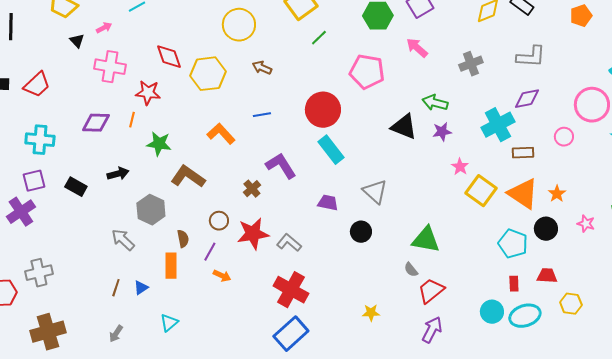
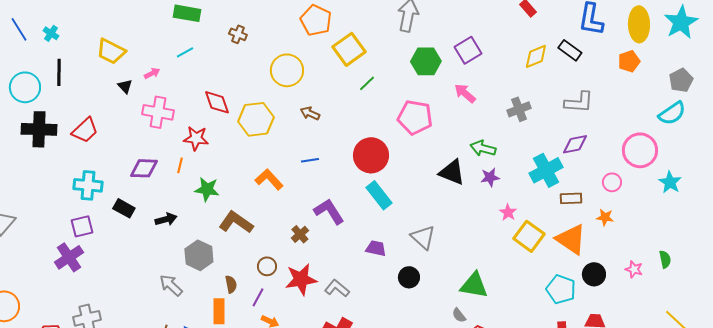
black rectangle: (76, 187) -> (124, 208), moved
orange star: (557, 194) -> (605, 217), moved, turned -30

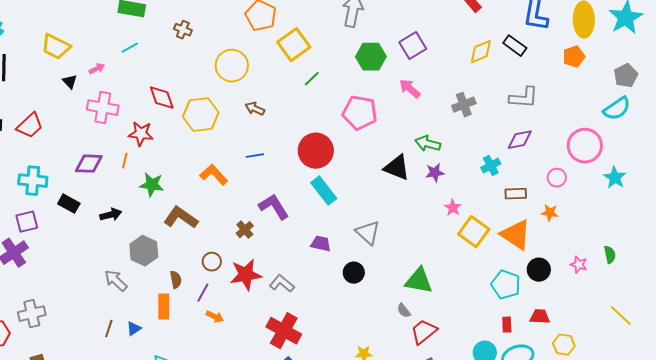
cyan cross: (546, 170) -> (491, 166), size x0.6

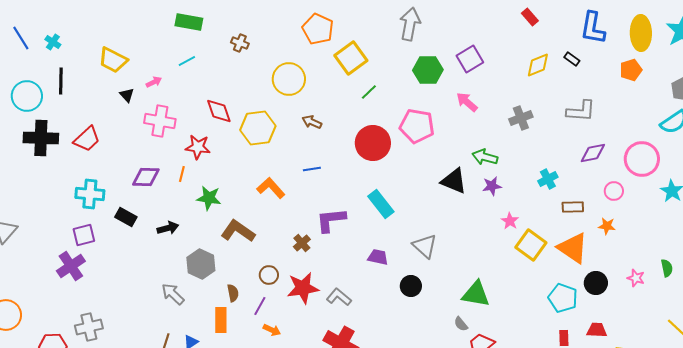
black rectangle: (515, 46) -> (572, 59), size x0.7
purple diamond: (520, 140) -> (593, 153), moved
red circle: (316, 151) -> (373, 143), moved
purple L-shape: (274, 207) -> (331, 220), turned -64

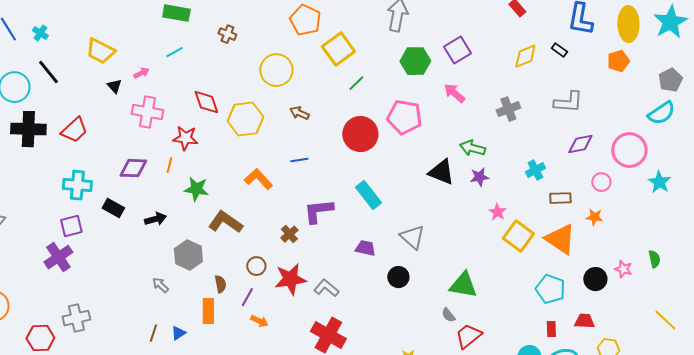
black line: (61, 81) -> (48, 72), turned -40
black circle: (596, 283) -> (595, 279), moved
gray arrow: (173, 294) -> (160, 285), size x0.7

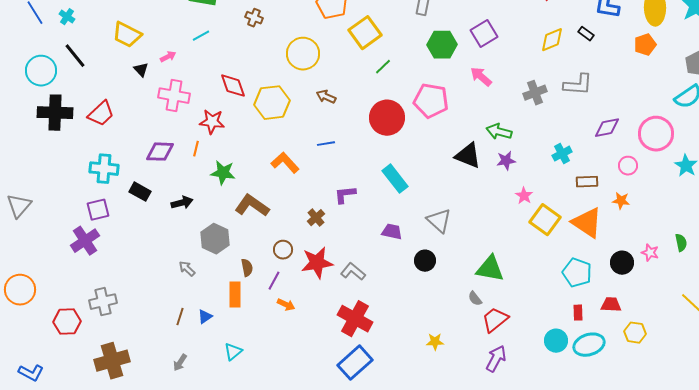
gray L-shape: (568, 102) -> (578, 85), moved
purple L-shape: (318, 211) -> (345, 195), size x0.7

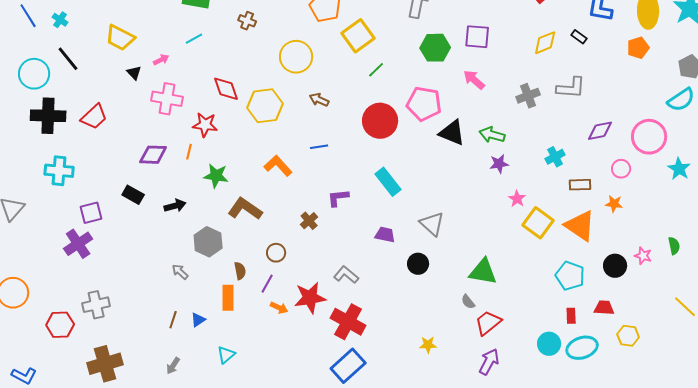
purple square: (484, 34) -> (477, 37), turned 36
black triangle: (468, 156) -> (452, 133), moved
cyan cross: (104, 169) -> (59, 171), moved
red star: (317, 263) -> (310, 298), moved

